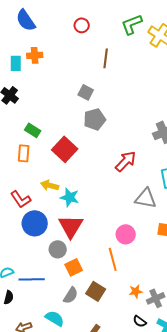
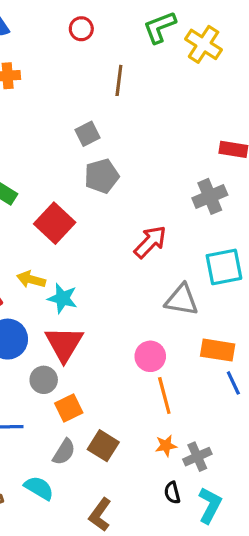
gray square: (86, 92) -> (88, 134), turned 35
orange line: (113, 259) -> (164, 396), moved
black semicircle: (140, 321) -> (172, 493), turned 40

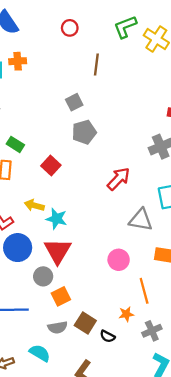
red square: (55, 223) -> (51, 165), size x0.7
orange line: (164, 396) -> (144, 291), moved
orange star: (166, 446) -> (126, 314), moved
gray semicircle: (64, 452) -> (58, 327), turned 48
black semicircle: (172, 493) -> (107, 336), moved, turned -48

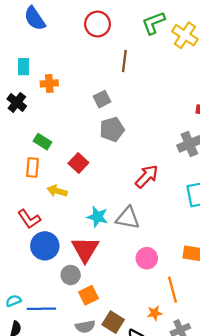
red circle: (70, 28) -> (97, 24), size x1.5
orange cross: (18, 61) -> (49, 83), moved
yellow arrow: (34, 205) -> (57, 191), moved
cyan star: (56, 219) -> (97, 217), moved
gray triangle: (141, 220) -> (128, 218), moved

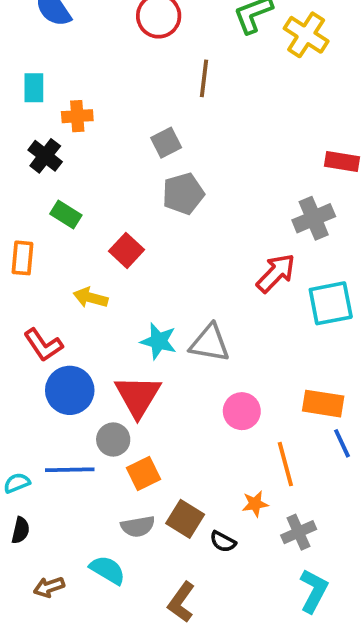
black cross: (17, 102) -> (45, 156), moved
orange rectangle: (32, 167) -> (22, 258), moved
red arrow: (147, 176) -> (276, 273), moved
blue line: (41, 309) -> (70, 470), moved

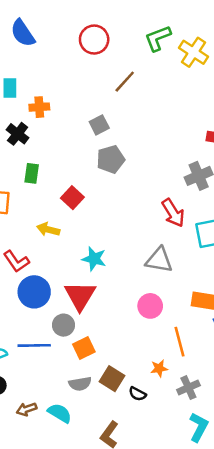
brown line: (204, 78) -> (125, 82), turned 35
green rectangle: (66, 214) -> (32, 173), turned 66
red arrow: (276, 273) -> (173, 213), turned 104
gray triangle: (210, 343) -> (159, 260), moved
brown arrow: (49, 587) -> (27, 409), moved

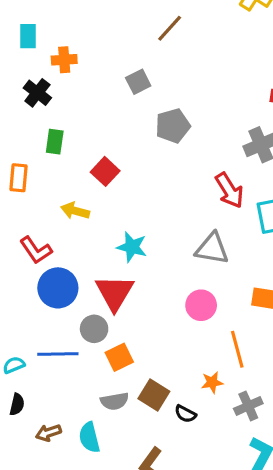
gray pentagon: (111, 159) -> (173, 126), moved
cyan semicircle: (60, 413) -> (89, 437), turned -135

